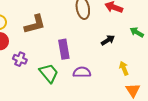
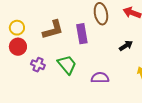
purple rectangle: (64, 49) -> (82, 34), moved
green trapezoid: (49, 73) -> (67, 65), moved

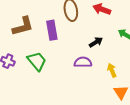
purple semicircle: (100, 78) -> (83, 62), moved

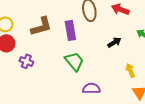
green trapezoid: (37, 61) -> (74, 61), moved
purple semicircle: (83, 62) -> (91, 88), moved

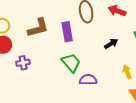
purple cross: (26, 61) -> (23, 63), turned -32
purple semicircle: (91, 88) -> (88, 80), moved

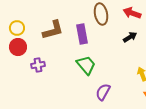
black arrow: (111, 44) -> (130, 37), moved
purple semicircle: (88, 80) -> (103, 92), moved, turned -60

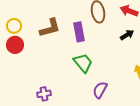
purple cross: (38, 65) -> (44, 94), moved

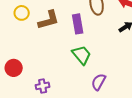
yellow circle: (14, 26) -> (22, 13), moved
red circle: (15, 45) -> (14, 68), moved

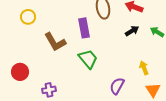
brown L-shape: (49, 20) -> (55, 42), moved, turned 75
purple semicircle: (99, 82) -> (117, 86), moved

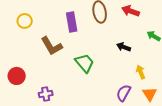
purple rectangle: (84, 28) -> (72, 22), moved
black arrow: (132, 31) -> (124, 47), moved, turned -128
purple semicircle: (117, 86) -> (124, 93), moved

